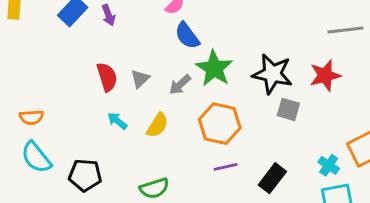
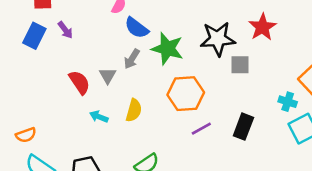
gray arrow: (180, 85) -> (132, 59), moved

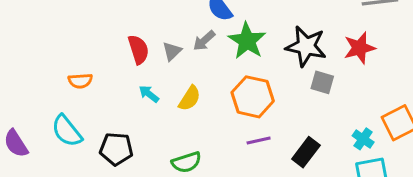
orange semicircle: (26, 135) -> (80, 81), moved

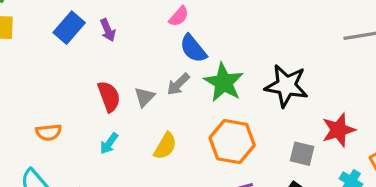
red star: (359, 48) -> (338, 130), moved
gray square: (322, 82) -> (302, 154), moved
cyan arrow: (149, 94) -> (109, 143), moved, turned -90

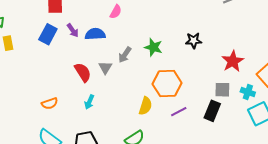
blue semicircle: (193, 49) -> (95, 34), moved, turned 138
green star: (224, 82) -> (153, 47), size x0.7
black star: (286, 86) -> (194, 41), size x0.6
yellow semicircle: (165, 146) -> (145, 106), moved
gray square: (302, 154) -> (222, 90), moved

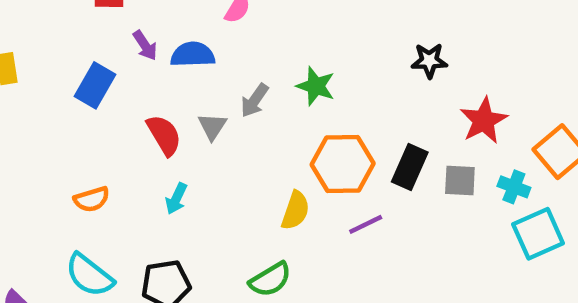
blue rectangle: (48, 34) -> (95, 85), moved
black star: (194, 41) -> (429, 61), moved
black rectangle: (212, 111) -> (410, 167), moved

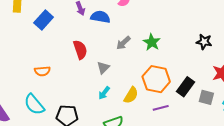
blue rectangle: (95, 85) -> (44, 20), moved
gray triangle: (212, 126) -> (103, 68), moved
cyan arrow: (176, 199) -> (104, 93), moved

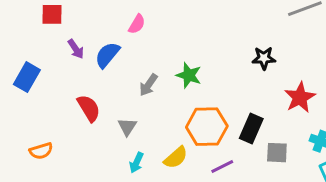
blue semicircle: (100, 17) -> (107, 55), turned -48
yellow semicircle: (131, 95) -> (176, 158), turned 30
gray square: (206, 97) -> (277, 153), moved

